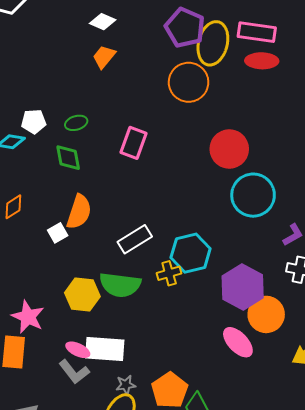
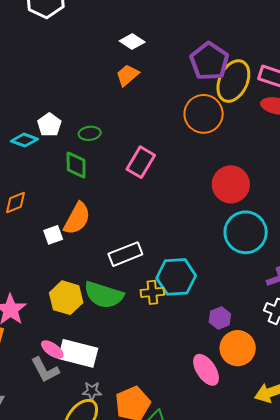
white pentagon: (34, 122) -> (49, 125), turned 30
purple hexagon: (243, 287) -> (220, 318), size x0.5

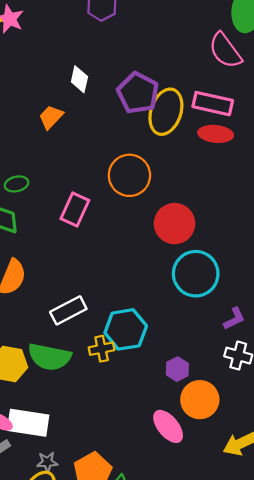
white diamond: (132, 41) -> (79, 79), moved, turned 75
orange circle: (204, 114) -> (129, 175), moved

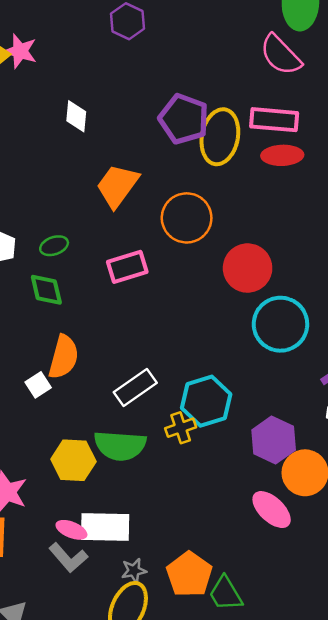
white diamond: (79, 79) -> (76, 116), moved
orange trapezoid: (51, 117) -> (117, 186), moved, size x1.5
pink rectangle: (75, 210) -> (127, 267), turned 56
purple hexagon: (177, 369) -> (274, 440), size x1.6

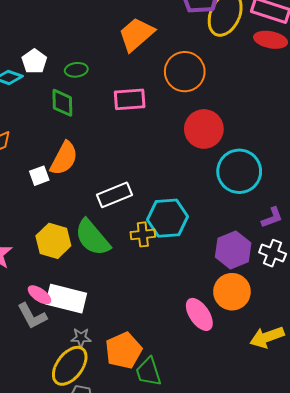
red circle: (248, 268) -> (204, 129), moved
purple hexagon: (274, 440) -> (233, 250), moved
green semicircle: (120, 446) -> (92, 238), turned 33

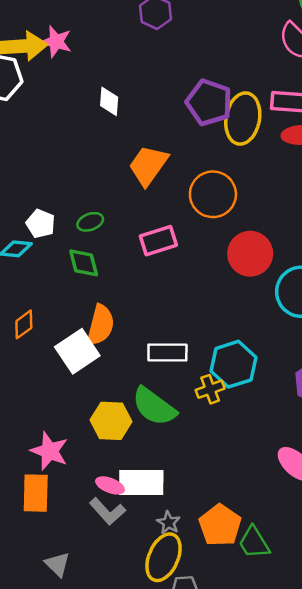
white square: (39, 176) -> (77, 351), size x1.8
white rectangle: (115, 195) -> (167, 352), turned 36
gray star: (81, 338) -> (169, 523), turned -30

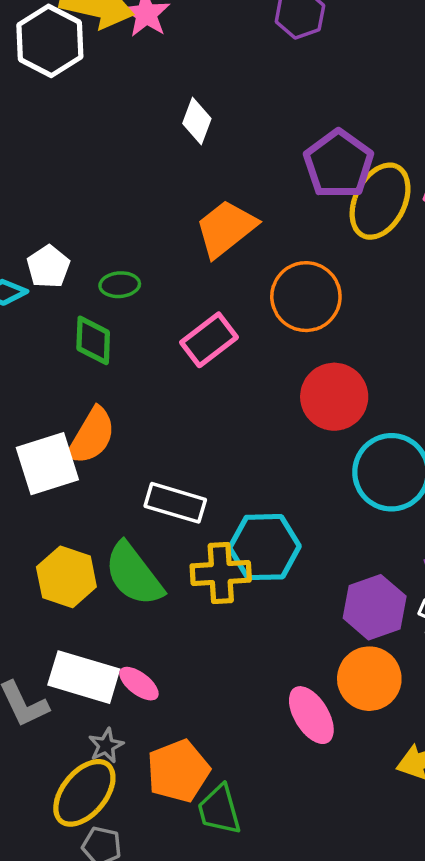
pink rectangle: (158, 241) -> (209, 340), turned -36
yellow cross: (210, 389) -> (221, 573), size x1.4
pink ellipse: (110, 485) -> (139, 684), moved

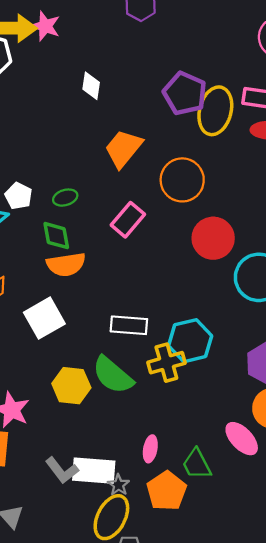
orange semicircle: (91, 436) -> (66, 264), moved, turned 63
white rectangle: (84, 677) -> (94, 471), moved
pink ellipse: (139, 684) -> (150, 449), moved, turned 75
green trapezoid: (219, 810) -> (197, 464), moved

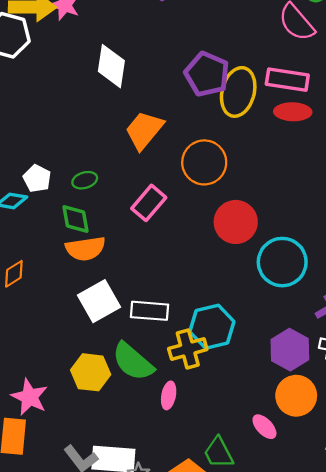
white diamond: (91, 86) -> (111, 66), size x1.5
white square: (44, 318) -> (99, 301), moved
pink ellipse: (242, 439) -> (264, 427), size x0.7
pink ellipse: (150, 449) -> (169, 395), moved

